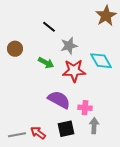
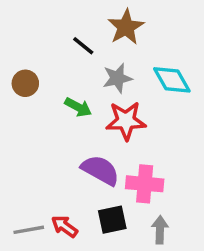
brown star: (106, 16) -> (126, 27), moved
cyan diamond: (101, 61) -> (172, 80), moved
pink cross: (85, 108) -> (145, 184), size x1.5
gray arrow: (94, 126) -> (160, 230), moved

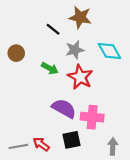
brown star: (126, 27) -> (80, 17), turned -30
red star: (126, 121) -> (80, 77), turned 30
gray arrow: (160, 230) -> (113, 146), moved

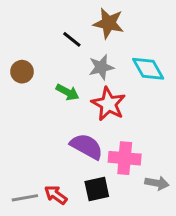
gray arrow: (113, 146) -> (157, 183), moved, turned 98

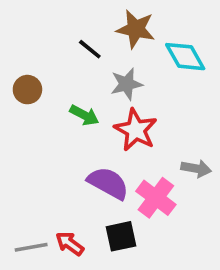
cyan diamond: (148, 69) -> (185, 57), moved
pink cross: (125, 158) -> (156, 198), turned 32
gray arrow: (157, 183) -> (196, 168), moved

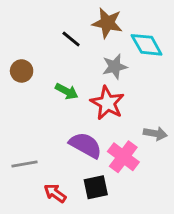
gray star: (127, 84) -> (115, 67), moved
gray line: (31, 247) -> (24, 164), moved

